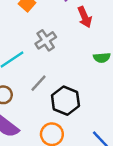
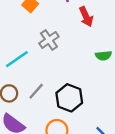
gray line: (38, 83) -> (36, 91), moved

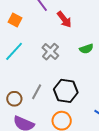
gray cross: (49, 40) -> (50, 52), moved
cyan line: (17, 59) -> (14, 51), moved

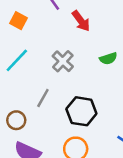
gray line: (37, 92) -> (43, 98), moved

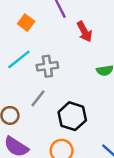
gray cross: (63, 61) -> (47, 66), moved, turned 30

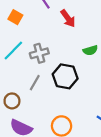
black hexagon: (72, 116) -> (65, 76), moved

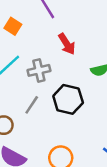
red arrow: (68, 18) -> (67, 44), moved

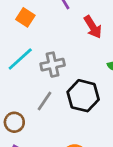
red arrow: (67, 44) -> (93, 27), moved

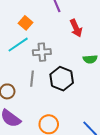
orange square: (25, 17) -> (26, 23), moved
gray line: (44, 101) -> (32, 79), turned -35

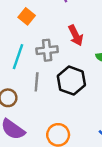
red arrow: (76, 28) -> (76, 35), moved
cyan line: (18, 45) -> (18, 57), moved, turned -35

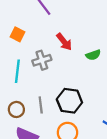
black hexagon: (71, 81) -> (69, 101), moved
gray line: (37, 82) -> (41, 105), moved

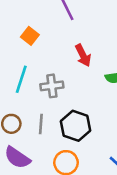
gray cross: (42, 60) -> (52, 86), moved

